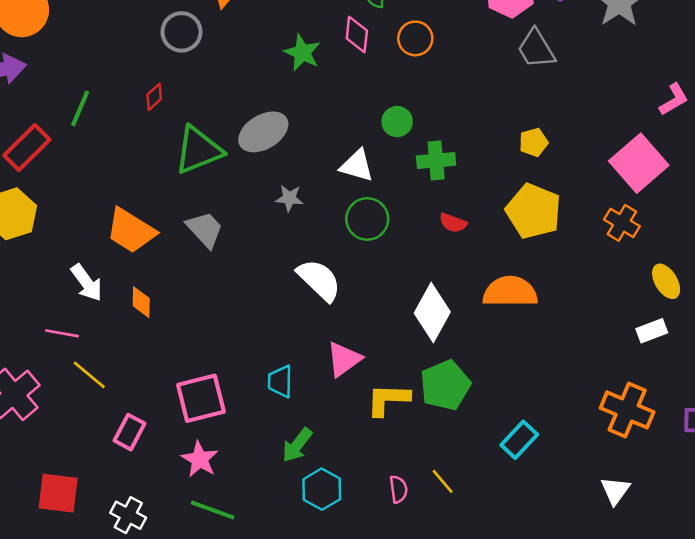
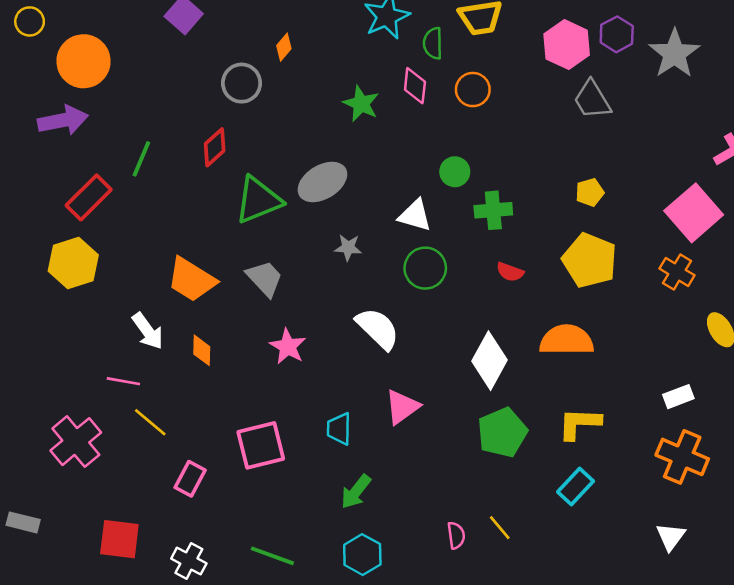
red diamond: (154, 97) -> (215, 147), size x1.4
white rectangle: (652, 331) -> (678, 397), moved
yellow L-shape: (388, 400) -> (579, 424), moved
pink star: (200, 459) -> (288, 346), moved
cyan hexagon: (322, 489) -> (362, 555), moved

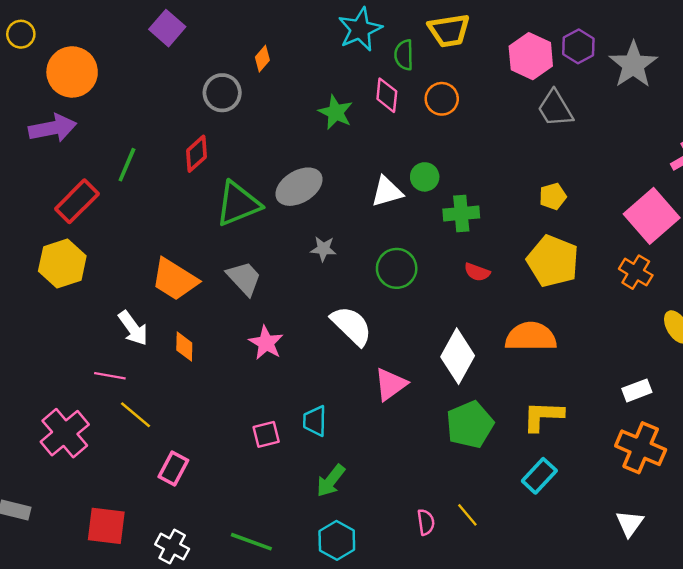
white triangle: (415, 215) -> (387, 192), moved, turned -32
pink triangle: (402, 407) -> (390, 384), moved
pink square: (261, 445) -> (266, 434), moved, size x0.6

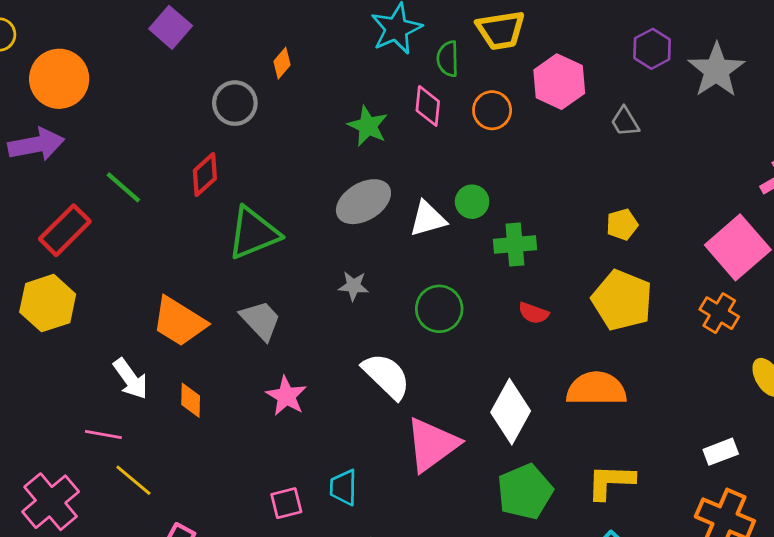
pink hexagon: (531, 56) -> (559, 82), moved
gray trapezoid: (555, 109) -> (625, 122), size x0.7
green line: (127, 165) -> (123, 187), turned -72
gray ellipse: (299, 187) -> (363, 202), moved
pink triangle: (390, 384) -> (432, 445), size x1.4

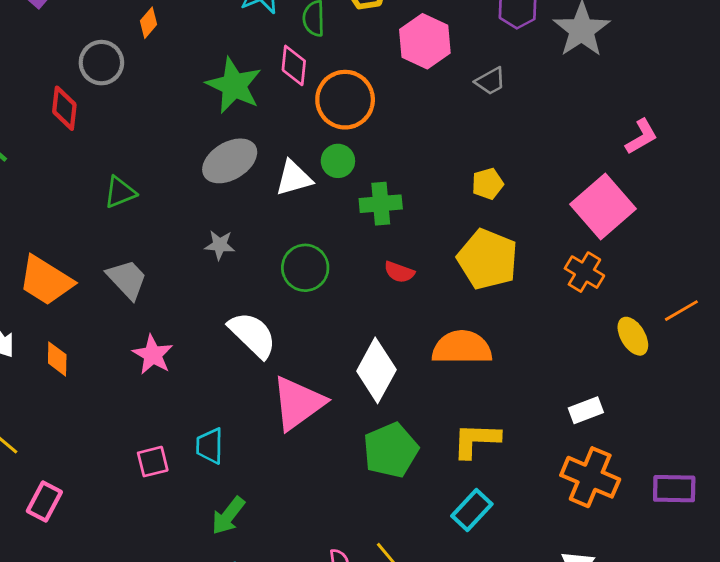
orange circle: (492, 110) -> (345, 100), moved, size x1.5
gray trapezoid: (625, 122) -> (490, 81), turned -88
green star: (368, 126) -> (234, 85), size x1.4
red diamond: (205, 174) -> (64, 108), moved, turned -42
green triangle: (253, 233) -> (120, 192), size x0.6

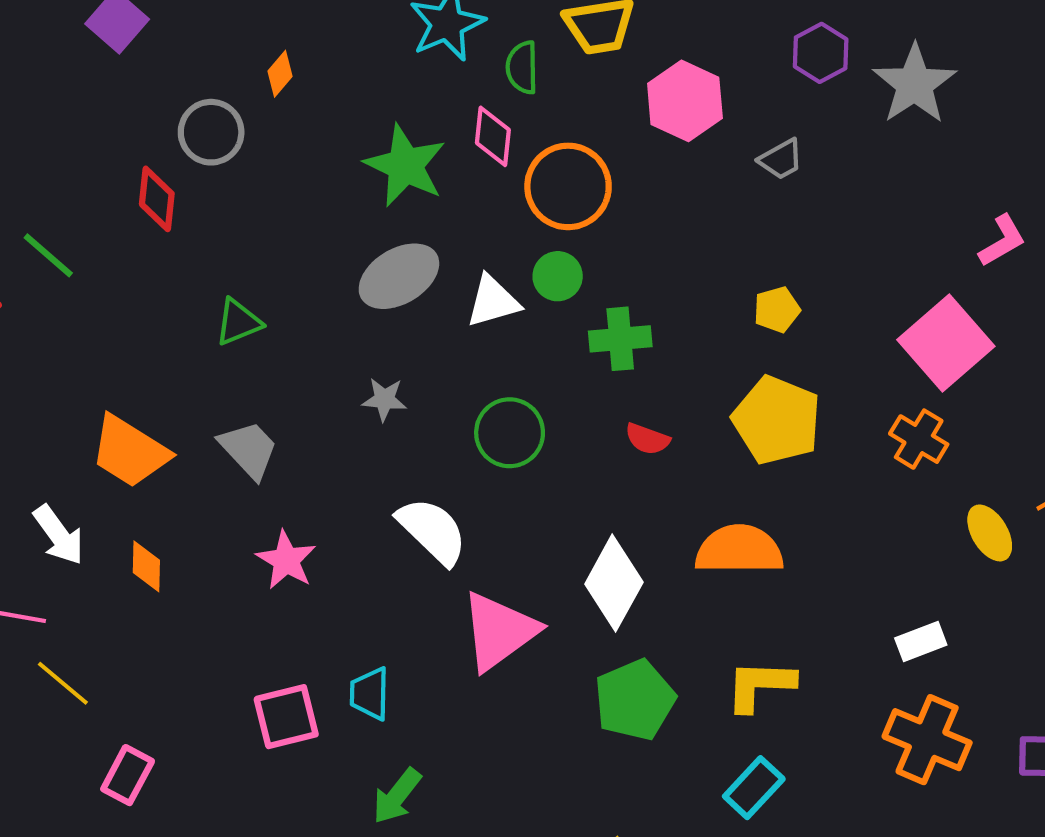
pink square: (153, 462) -> (286, 717), size x1.4

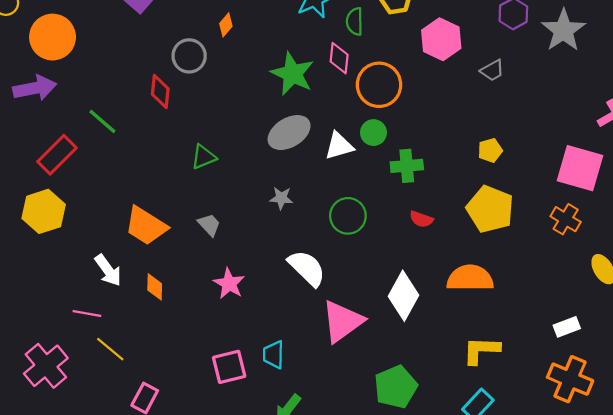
pink square: (946, 343) -> (580, 168), turned -33
gray trapezoid: (249, 449) -> (209, 225), size x0.7
green pentagon: (635, 700) -> (396, 387), moved

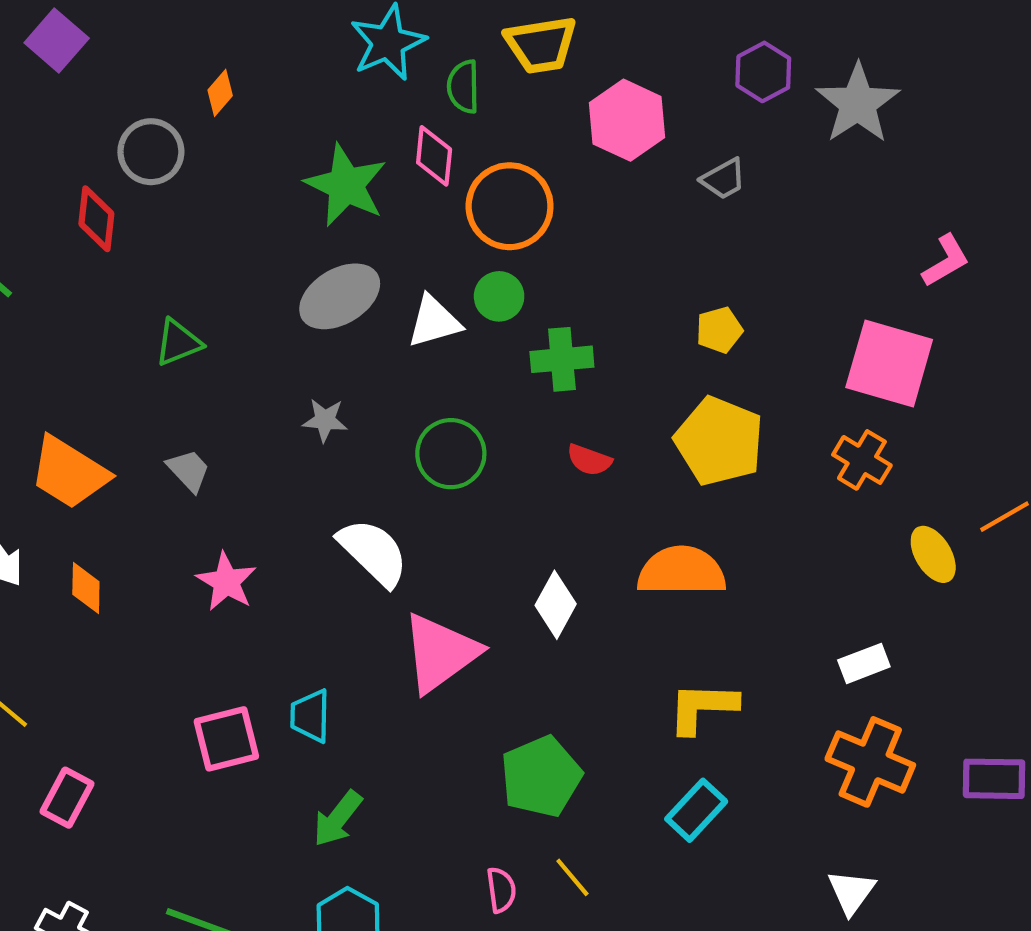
white diamond: (403, 296) -> (556, 605), size x0.7

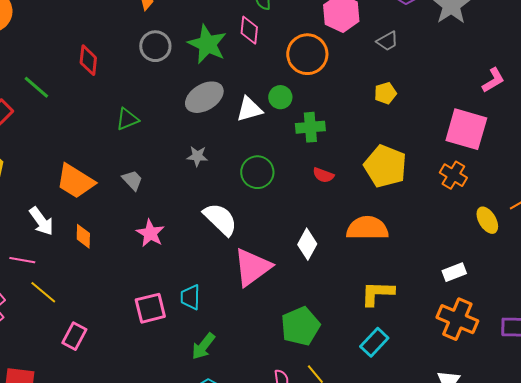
gray circle: (151, 152) -> (155, 46), moved
orange circle: (510, 206) -> (307, 54), moved
yellow pentagon: (719, 330) -> (385, 93), moved

